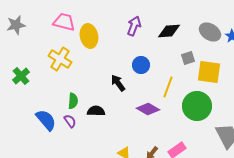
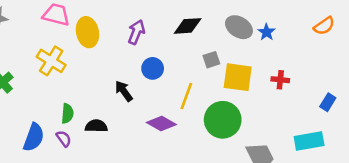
purple arrow: (134, 26) -> (136, 32), moved
blue semicircle: (46, 120) -> (34, 137), turned 60

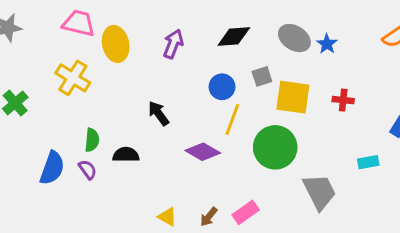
blue circle: (153, 68) -> (222, 87), moved
cyan rectangle: (309, 141) -> (368, 162), moved, size x0.6

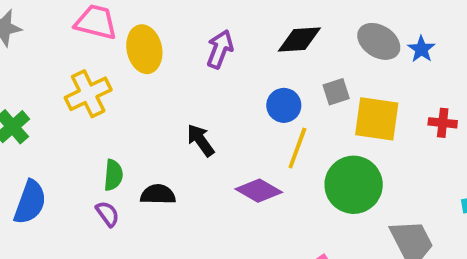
yellow cross: (73, 78) -> (88, 94), turned 32
blue semicircle: (52, 168) -> (30, 202), moved

